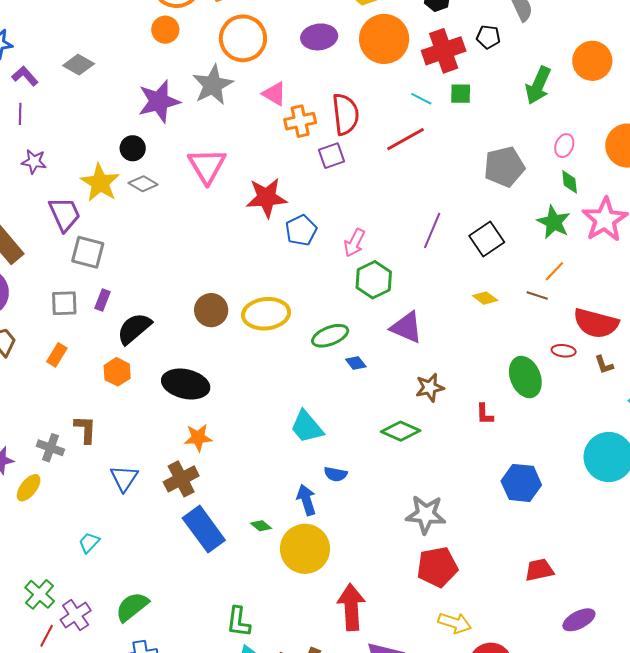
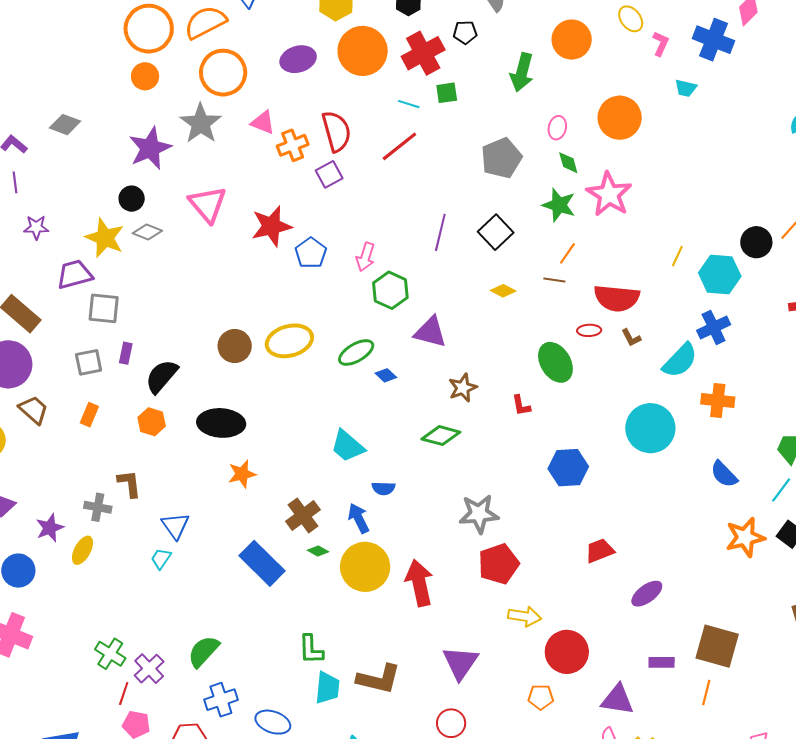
purple trapezoid: (64, 214) -> (75, 274), turned -72
brown cross: (181, 479) -> (303, 515), moved
cyan trapezoid: (89, 543) -> (161, 559), moved
red arrow: (351, 607) -> (419, 583), moved

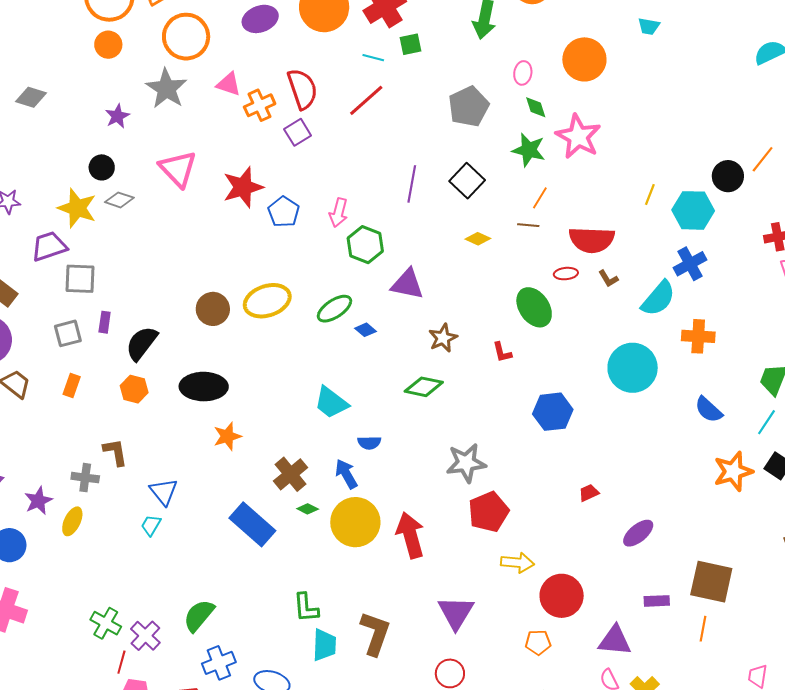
purple star: (150, 148) -> (117, 116), size x0.6
red trapezoid: (600, 551) -> (589, 493), size x0.7
brown L-shape: (379, 679) -> (375, 633), turned -81

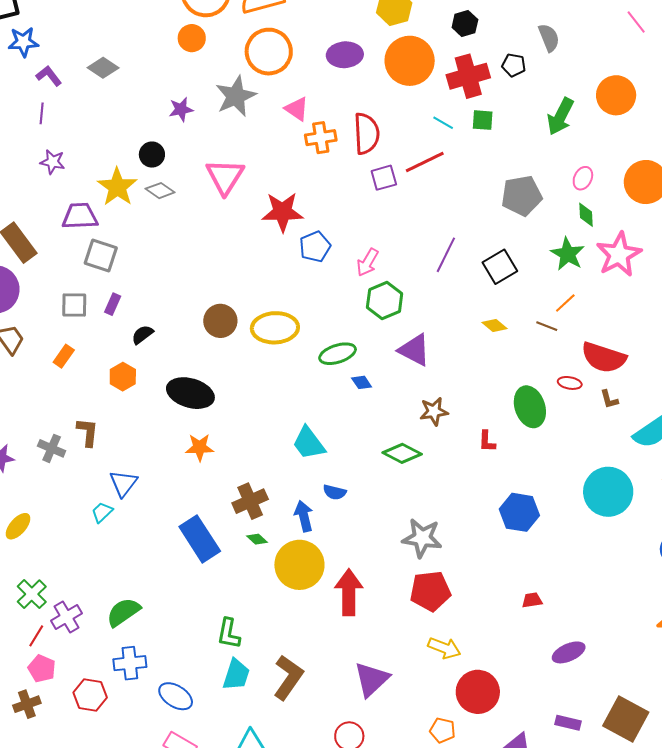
purple square: (298, 132) -> (384, 178), moved
black semicircle: (142, 343) -> (142, 335), size x0.6
yellow ellipse: (72, 521) -> (18, 526), moved

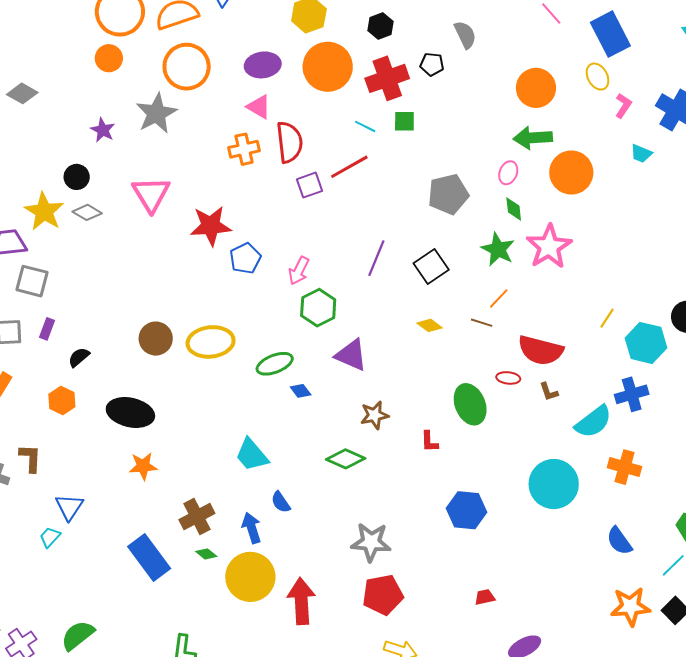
purple star: (181, 109) -> (103, 130), turned -30
pink triangle: (297, 109) -> (259, 107), moved
green arrow: (560, 116) -> (533, 138), moved, turned 63
blue semicircle: (335, 492) -> (281, 502), turned 45

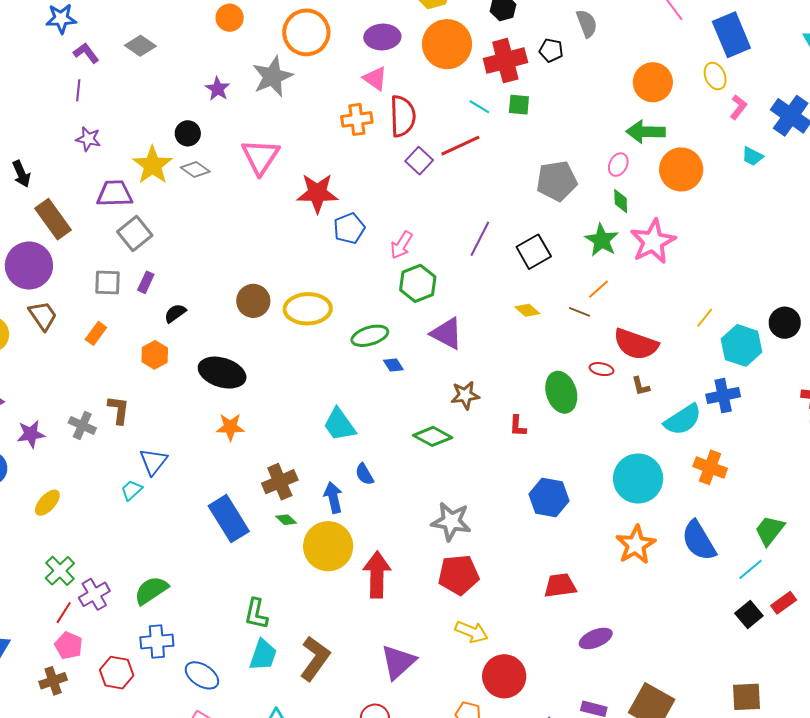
purple square: (310, 185) -> (419, 161), turned -32
gray square: (32, 281) -> (135, 234), turned 32
blue semicircle: (619, 541) -> (699, 541), size x1.4
red trapezoid: (485, 597) -> (560, 586), size x1.6
orange star: (630, 606) -> (636, 545), moved, turned -30

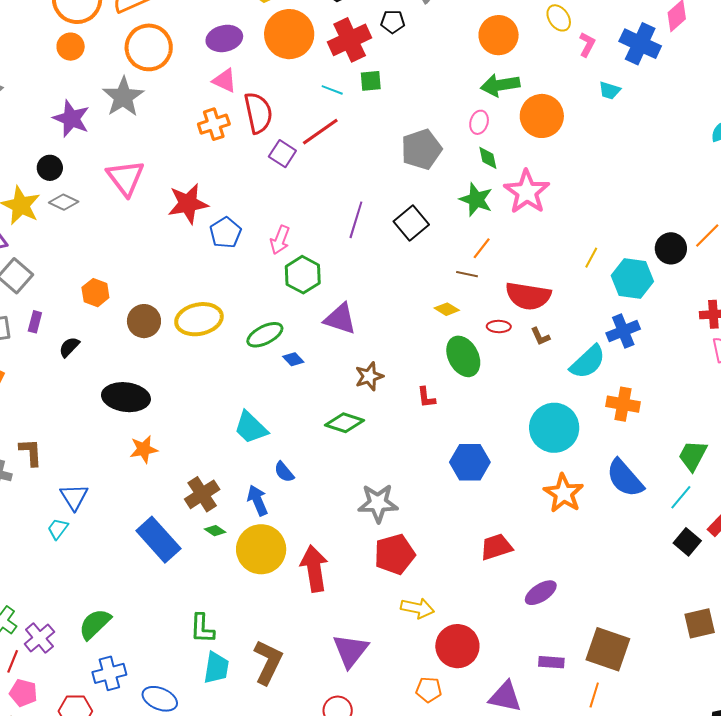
purple star: (218, 89) -> (71, 119), size x1.5
yellow diamond: (527, 310) -> (447, 309), moved
orange hexagon: (155, 355) -> (95, 293), moved

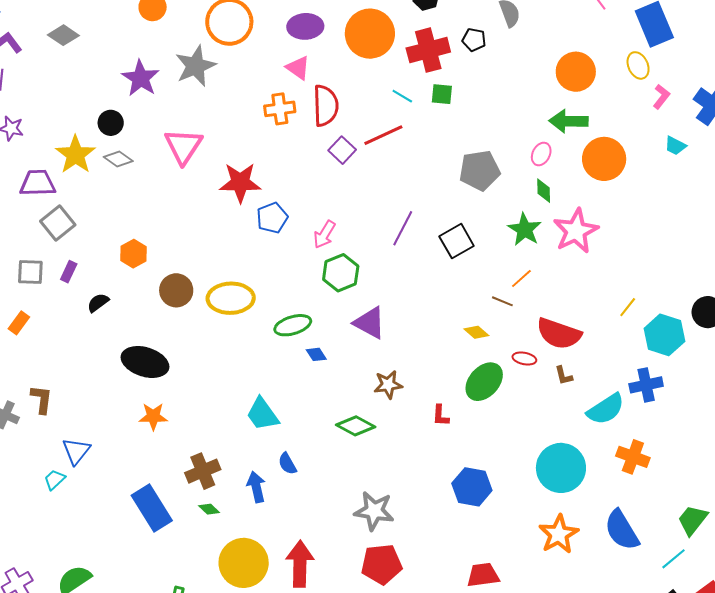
green ellipse: (463, 356) -> (484, 382), turned 60
yellow circle: (261, 549) -> (244, 563), moved

